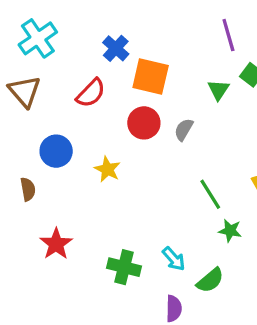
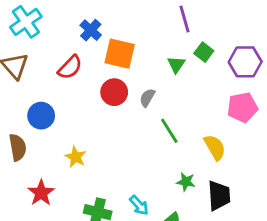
yellow star: (107, 169) -> (76, 157), moved
brown semicircle: (28, 189) -> (18, 147), size x1.4
green line: (210, 194) -> (169, 131), moved

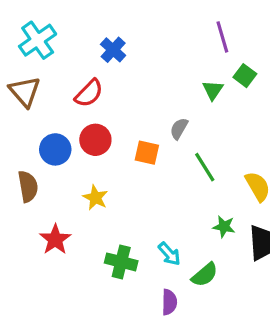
orange square: (120, 54) -> (147, 153), moved, size x0.7
red circle: (114, 92) -> (95, 140), moved

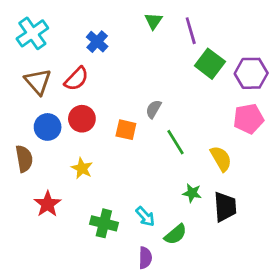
green square: (245, 76) -> (210, 64), size x1.5
green triangle: (213, 90) -> (154, 21), moved
brown triangle: (25, 92) -> (38, 82), moved

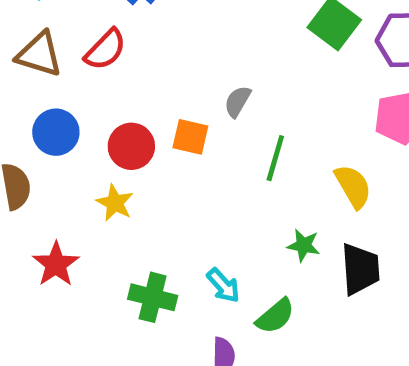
brown triangle: (38, 82) -> (39, 54), turned -32
red circle: (82, 119) -> (131, 146), moved
green line: (176, 142) -> (275, 158), turned 48

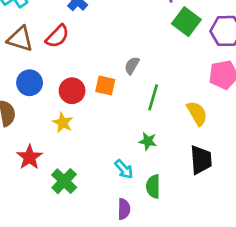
green star: (304, 245) -> (148, 141), moved
green cross: (153, 297) -> (64, 181), moved, turned 30
green semicircle: (275, 316) -> (153, 186), turned 130

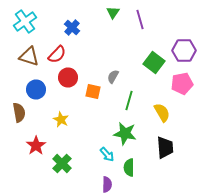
green square: (186, 22) -> (154, 62), moved
red circle: (72, 91) -> (68, 78), moved
green star: (148, 141) -> (125, 134), size x1.6

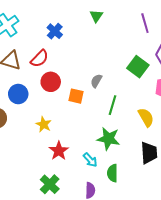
purple line: (140, 20) -> (145, 23), moved
red star: (36, 146) -> (59, 151), moved
green cross: (62, 164) -> (50, 184), moved

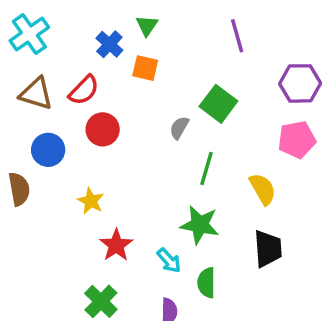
green triangle: (96, 16) -> (147, 26), moved
purple line: (145, 23) -> (237, 36), moved
green square: (138, 67) -> (218, 104), moved
orange square: (76, 96) -> (145, 68), moved

